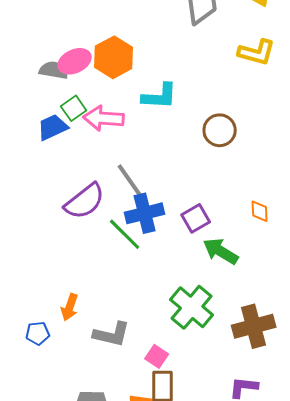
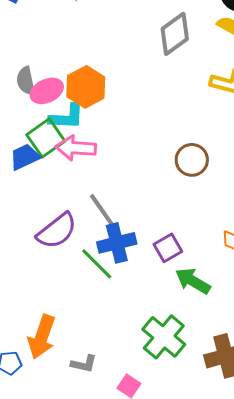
gray semicircle: (54, 70) -> (26, 81), moved, turned -112
cyan L-shape: (160, 96) -> (67, 117), moved
green square: (74, 108) -> (46, 138), size x1.5
orange arrow: (70, 307) -> (42, 337), size x1.6
gray L-shape: (112, 334) -> (84, 364), size x0.7

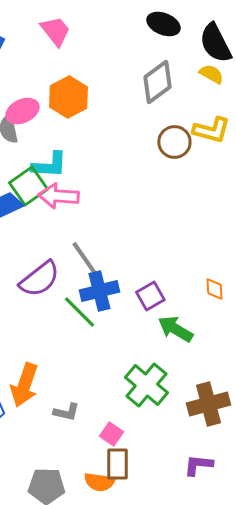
orange hexagon: (86, 87) -> (68, 97), moved
pink ellipse: (47, 91) -> (22, 111), moved
brown circle: (192, 160) -> (174, 142), moved

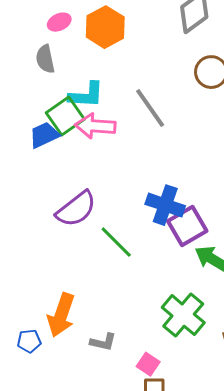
pink ellipse: (22, 111) -> (59, 22), moved, size x0.7
gray line: (86, 261) -> (150, 108), moved
blue cross: (99, 291) -> (165, 205), moved, turned 33
purple square: (150, 296) -> (187, 226), size x1.4

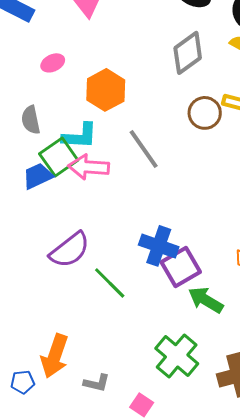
orange hexagon: (105, 27) -> (106, 90), moved
gray semicircle: (45, 59) -> (31, 120), moved

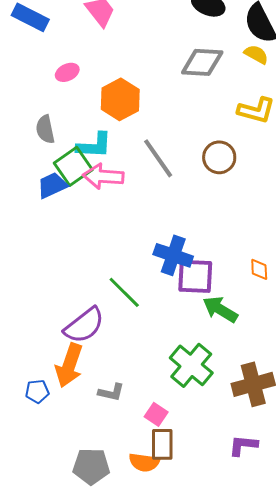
gray diamond: (188, 53) -> (202, 62), turned 39
brown circle: (205, 113) -> (219, 157), moved
purple semicircle: (70, 250) -> (84, 325), moved
purple square: (181, 267) -> (195, 276), turned 33

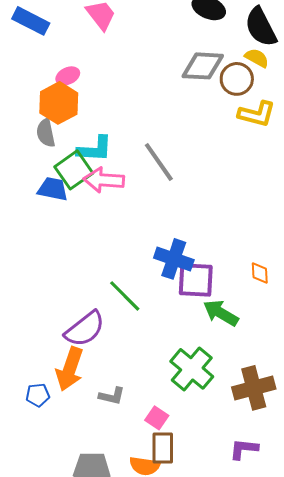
orange hexagon: (120, 99) -> (59, 103), moved
brown circle: (219, 157) -> (237, 79), moved
blue trapezoid: (52, 185) -> (53, 189), turned 36

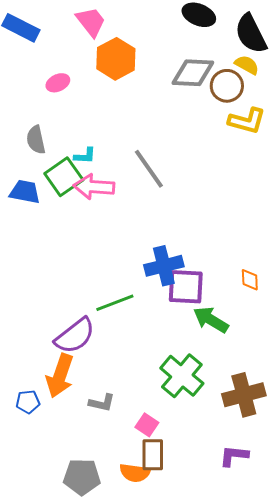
orange hexagon: (59, 103) -> (116, 59), moved
cyan L-shape: (95, 149) -> (85, 156), size x0.6
blue trapezoid: (53, 189) -> (25, 192), moved
blue cross: (174, 259) -> (164, 266), turned -33
green line: (125, 296) -> (115, 303), turned -66

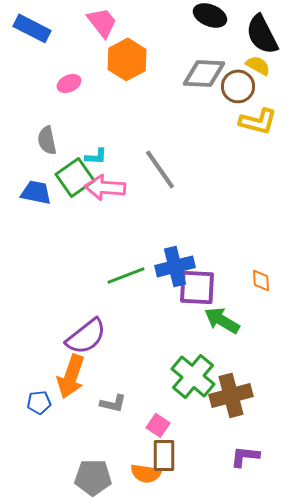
green line: (115, 303) -> (126, 275), moved
brown cross: (244, 395) -> (231, 395), moved

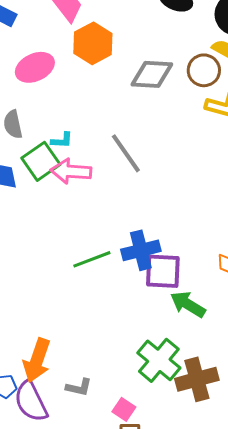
gray diamond: (204, 73) -> (152, 74), moved
pink ellipse: (69, 83) -> (35, 67), size x1.6
purple semicircle: (86, 336) -> (31, 401), moved, turned 102

